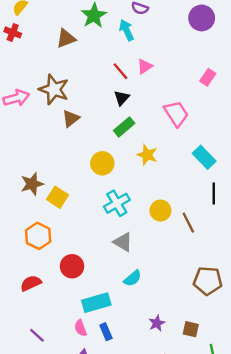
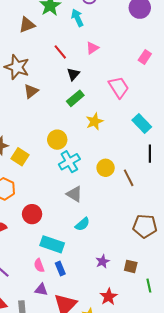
red line: (120, 71) -> (60, 52), moved
yellow star: (147, 155) -> (94, 121), turned 30
yellow circle: (102, 163) -> (57, 140), moved
cyan rectangle: (96, 303) -> (52, 244), turned 35

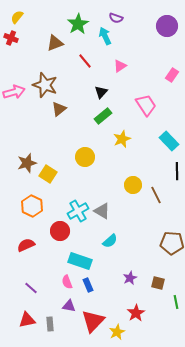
red line: (60, 52) -> (85, 61), moved
cyan cross: (69, 162) -> (78, 211), moved

